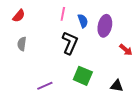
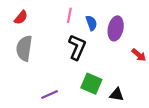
gray semicircle: (22, 44) -> (24, 48), size x1.6
black triangle: (117, 86) -> (117, 95), moved

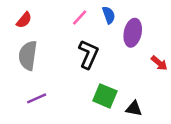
pink line: (69, 15) -> (80, 18), turned 32
blue semicircle: (91, 23) -> (109, 15), moved
purple line: (50, 95) -> (37, 98), moved

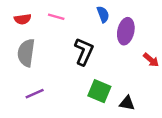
pink line: (80, 18) -> (56, 17), moved, turned 63
red semicircle: (24, 20) -> (23, 19), turned 42

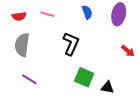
purple ellipse: (126, 31) -> (119, 14), moved
purple line: (35, 94) -> (29, 79), turned 56

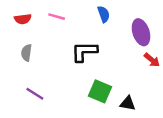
purple ellipse: (119, 14) -> (141, 32), moved, turned -30
black L-shape: (71, 44) -> (84, 52), turned -115
gray semicircle: (22, 45) -> (26, 53), size x0.6

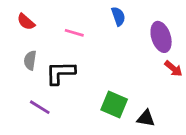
pink line: (57, 17) -> (74, 33), moved
red semicircle: (23, 19) -> (26, 22), turned 49
black L-shape: (84, 52) -> (60, 73), moved

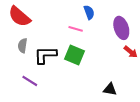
red semicircle: (26, 22) -> (19, 16), size x1.6
pink line: (74, 33) -> (76, 29), moved
green square: (114, 104) -> (75, 55), moved

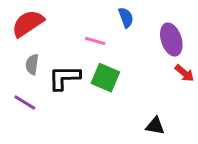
red semicircle: (19, 16) -> (28, 23), turned 105
pink line: (76, 29) -> (95, 41), moved
purple line: (30, 81) -> (25, 102), moved

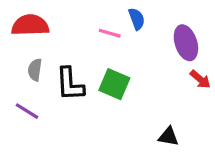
red semicircle: (28, 23) -> (30, 25), turned 32
pink line: (95, 41) -> (110, 33), moved
black L-shape: (64, 78) -> (70, 84), turned -92

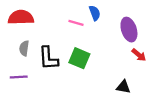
purple line: (27, 111) -> (19, 77), turned -35
black triangle: (168, 137) -> (123, 87), moved

